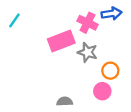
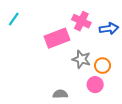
blue arrow: (111, 14) -> (109, 29), moved
gray star: (87, 52) -> (81, 59), moved

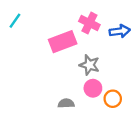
orange circle: (103, 66) -> (113, 99), moved
pink circle: (95, 85) -> (93, 88), moved

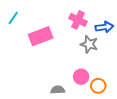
pink rectangle: (63, 42) -> (41, 36), moved
gray star: (89, 65) -> (89, 44), moved

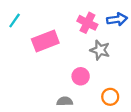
blue arrow: (104, 27) -> (117, 19), moved
pink circle: (81, 77) -> (81, 76), moved

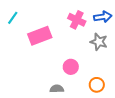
gray star: (100, 50) -> (99, 42), moved

